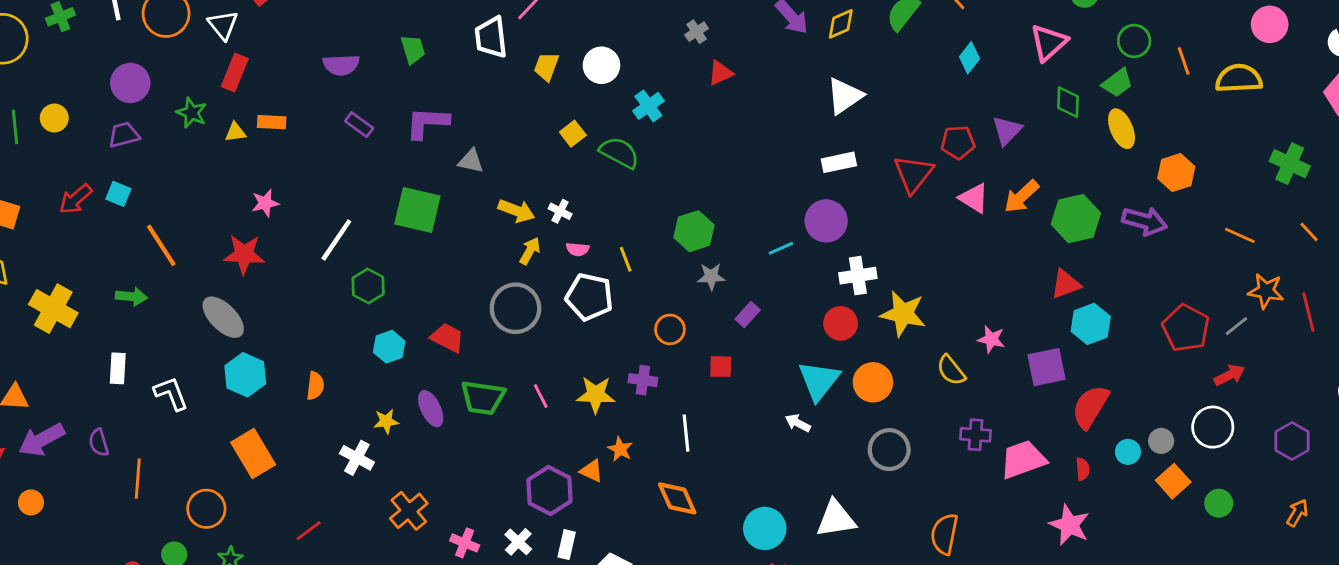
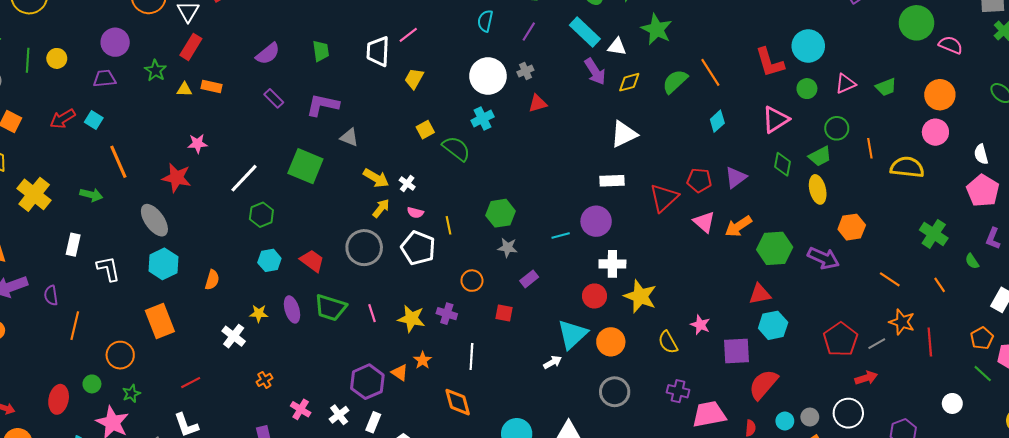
purple semicircle: (341, 65) -> (268, 54), turned -45
white circle: (601, 65) -> (488, 76), moved, size x1.4
white arrow: (798, 423) -> (552, 362), turned 114
orange cross: (409, 511) -> (264, 380), size x0.6

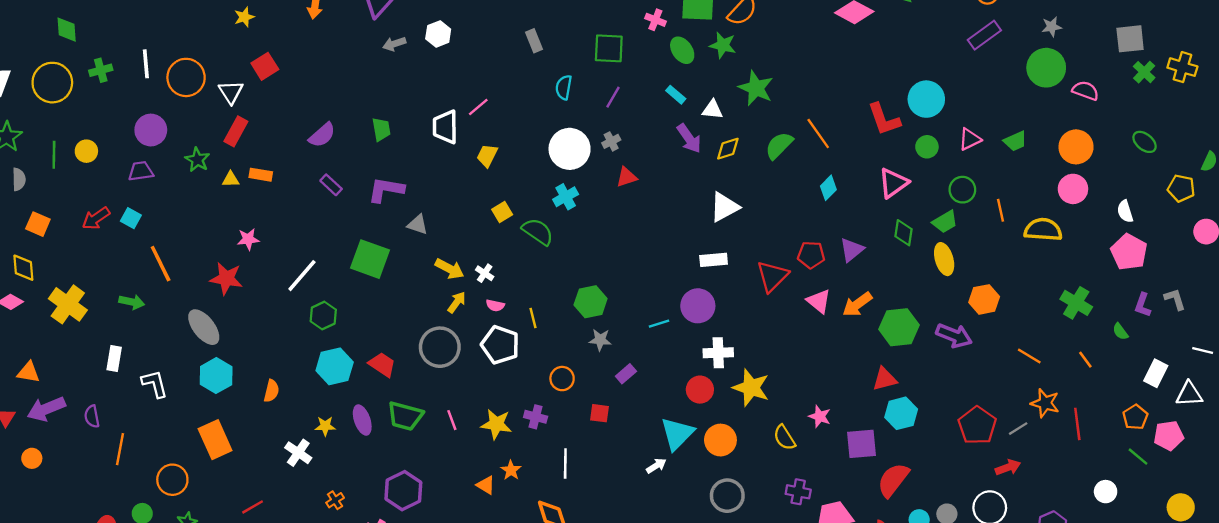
cyan rectangle: (585, 32) -> (676, 95), size x0.6
cyan hexagon: (269, 260) -> (335, 366), size x1.4
purple hexagon: (367, 382) -> (403, 491), moved

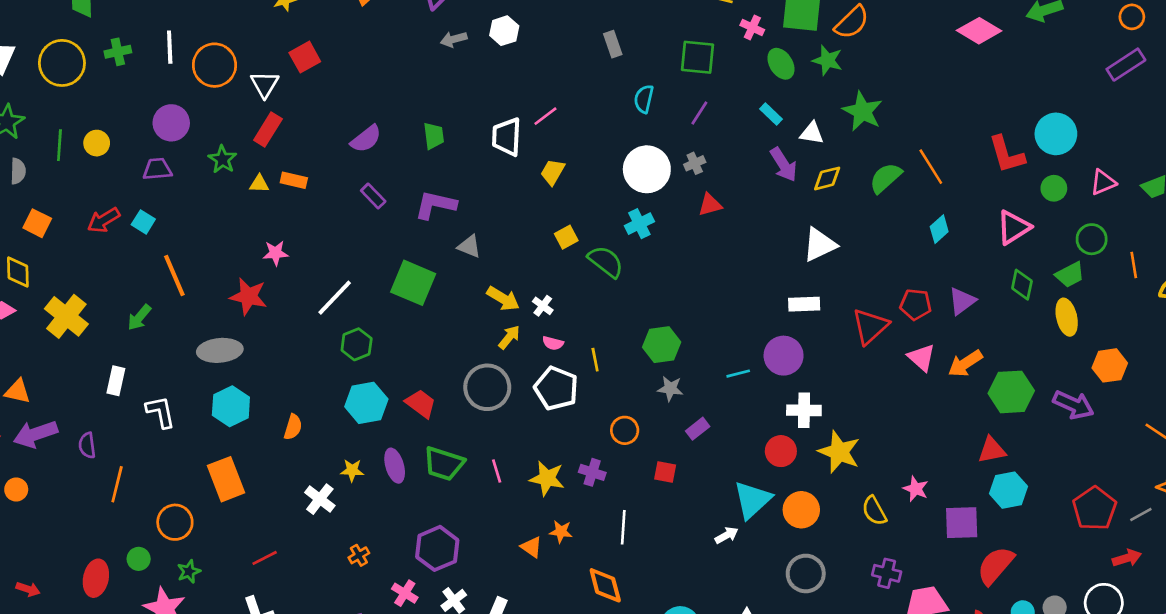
green arrow: (132, 302) -> (139, 317), turned 115
gray ellipse: (204, 327) -> (220, 350), turned -60
orange star: (511, 470) -> (561, 532), turned -30

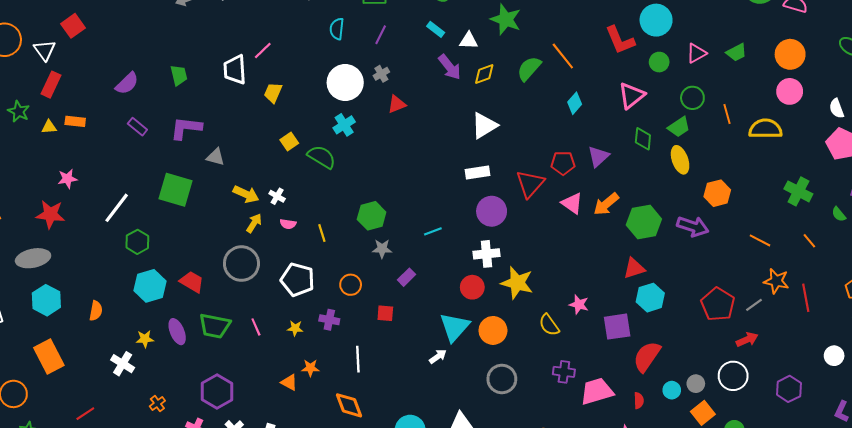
purple circle: (784, 356) -> (492, 211), moved
white pentagon: (556, 388) -> (298, 280), moved
yellow star: (547, 478) -> (295, 328), size x0.6

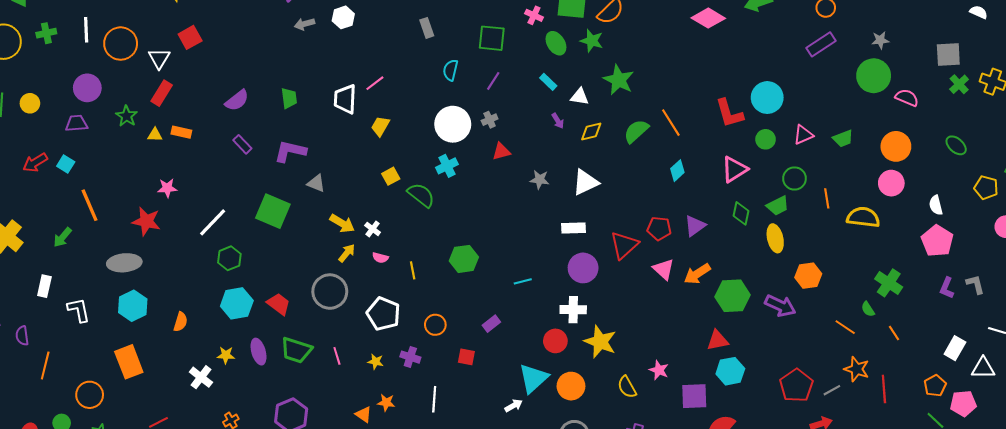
purple arrow: (450, 67) -> (558, 121), size x0.6
green semicircle: (839, 214) -> (868, 309), moved
gray star: (382, 249) -> (540, 180), moved

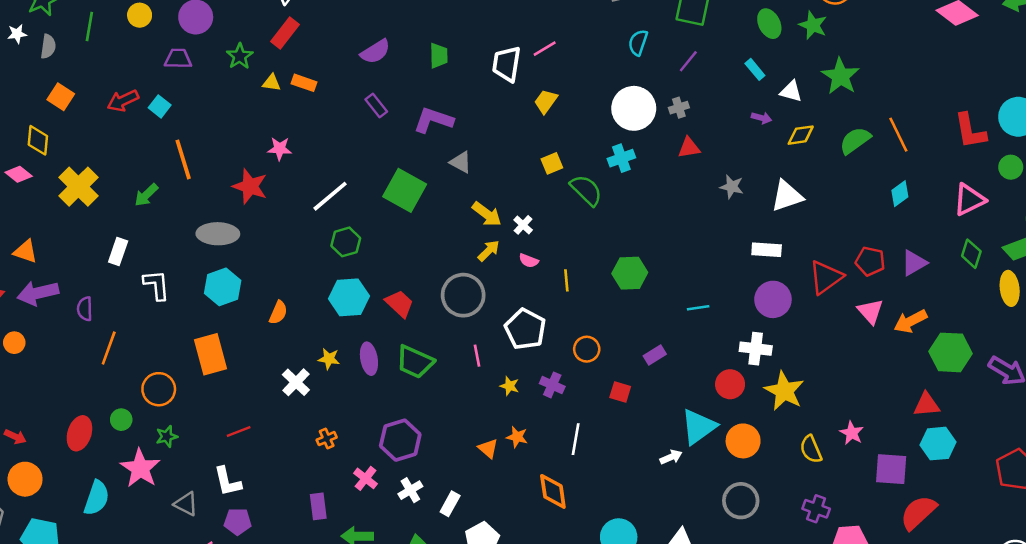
yellow circle: (30, 103) -> (140, 15), moved
purple arrow: (558, 121) -> (761, 118), turned -49
pink line: (337, 356) -> (477, 356), moved

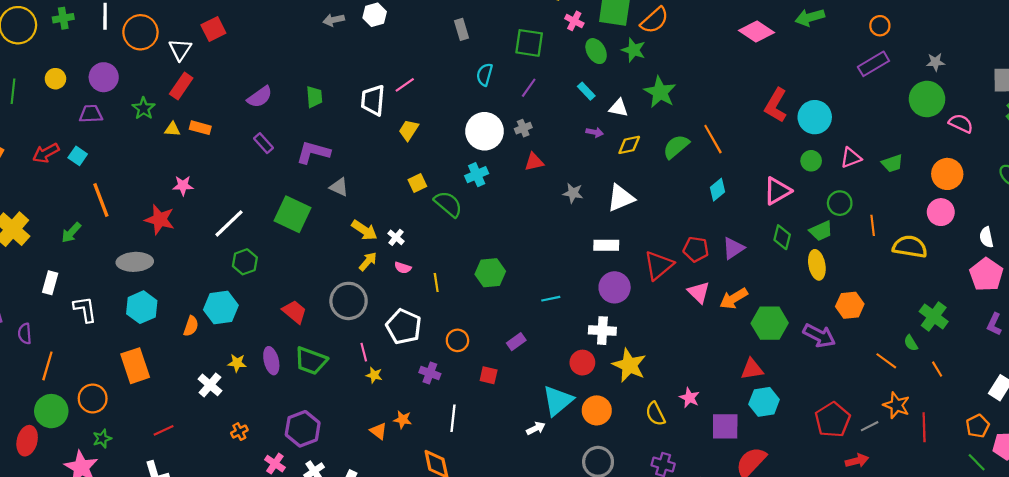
red L-shape: (970, 131) -> (776, 105), moved, turned 44
cyan hexagon: (349, 297) -> (221, 307), moved
yellow star: (510, 386) -> (374, 375), moved
green circle: (121, 420) -> (51, 411), moved, size x1.8

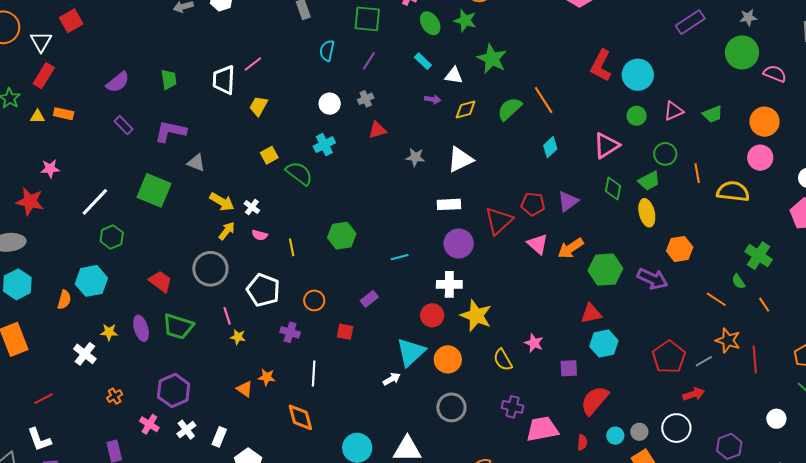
white circle: (484, 131) -> (330, 104), size x0.6
purple square: (725, 426) -> (569, 368), size x0.7

